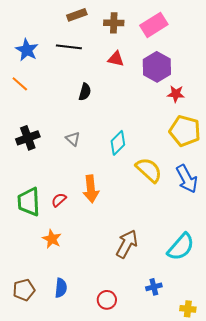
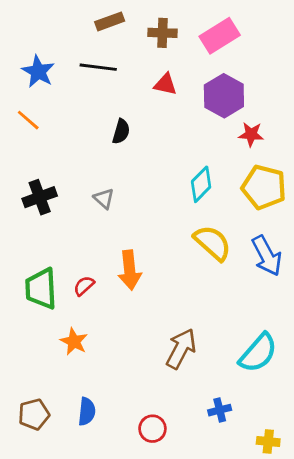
cyan diamond: (118, 143) -> (201, 184), moved

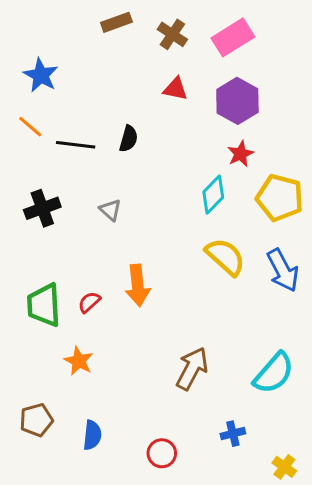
brown cross: (162, 33) -> (172, 34), turned 32
black line: (98, 67) -> (76, 145), moved
red star: (251, 134) -> (240, 154), moved, turned -30
brown pentagon: (34, 414) -> (36, 420), moved
yellow cross: (268, 442) -> (284, 467), turned 30

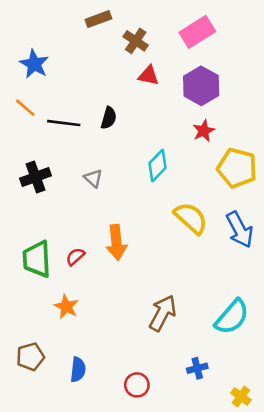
brown cross: (172, 34) -> (136, 41), moved
cyan diamond: (213, 195) -> (157, 165), moved

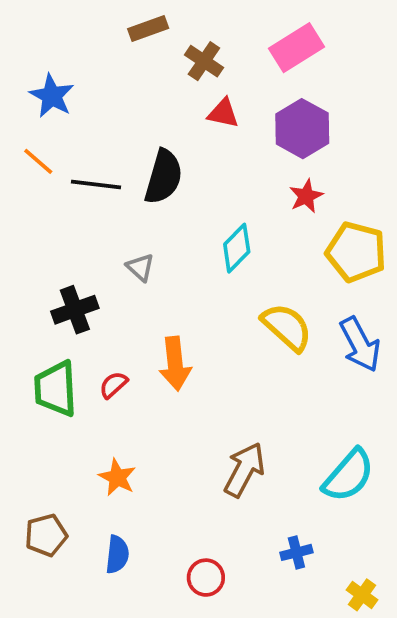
black semicircle: (109, 118) -> (164, 177), size x1.6
black cross: (36, 177) -> (75, 310), moved
orange star: (66, 307) -> (117, 477), moved

